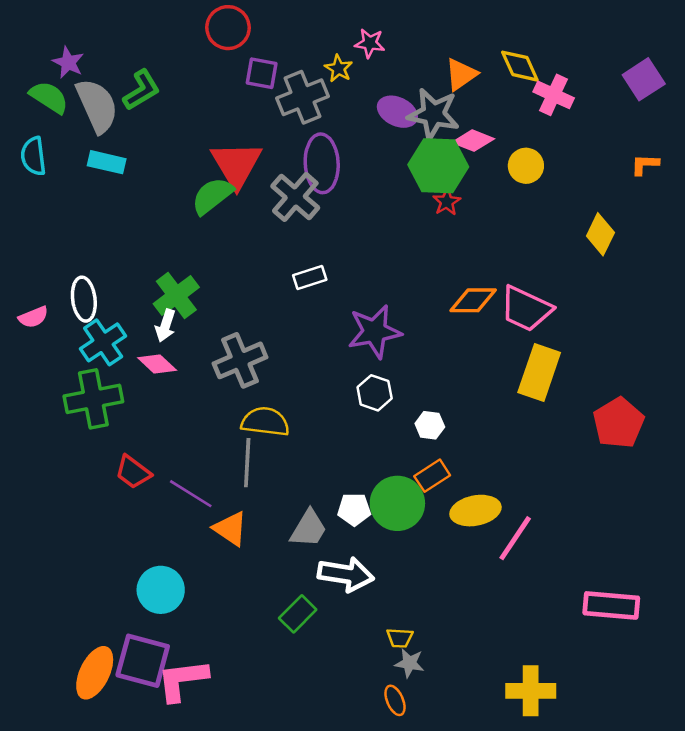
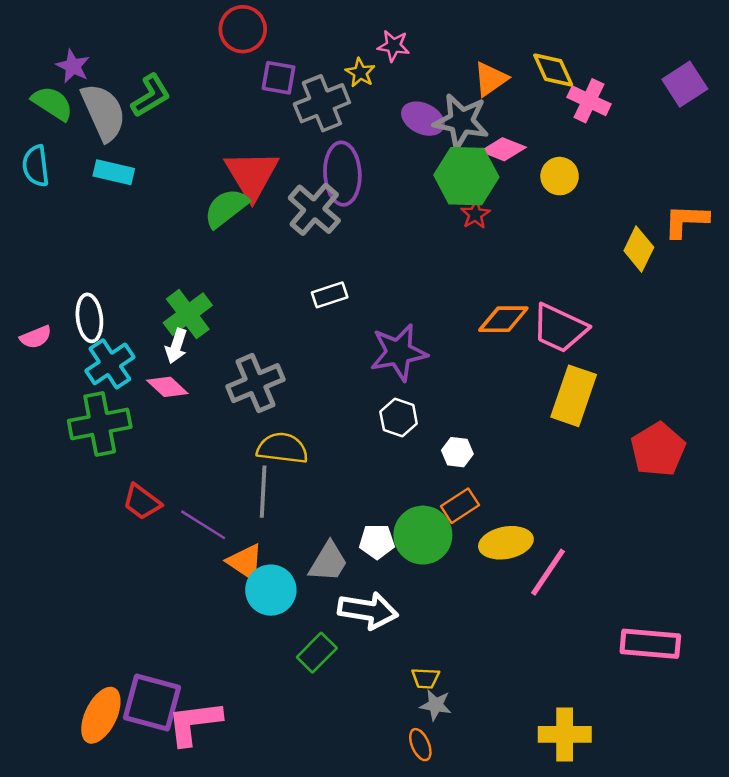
orange L-shape: (645, 165) -> (686, 221), moved, size x1.5
cyan circle: (161, 590) -> (271, 590), moved

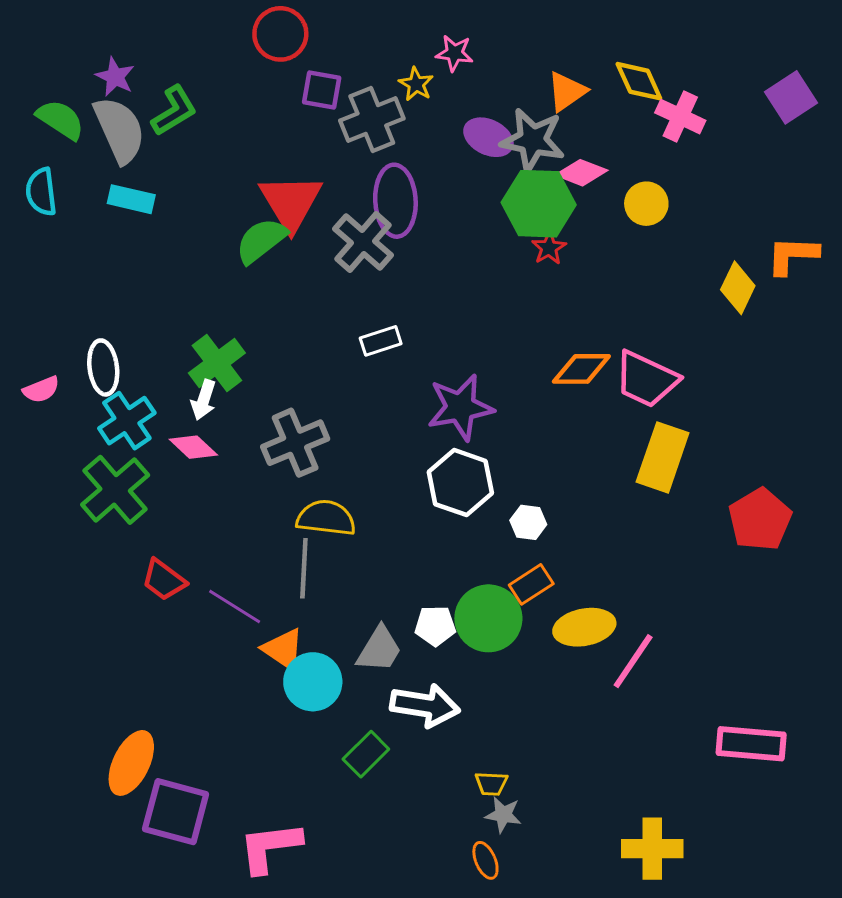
purple star: (73, 66) -> (115, 77), moved
white hexagon: (399, 418) -> (460, 483), size x1.5
green cross: (100, 424) -> (115, 490), turned -30
orange ellipse: (101, 715) -> (131, 763), moved
pink L-shape: (194, 723) -> (270, 847), moved

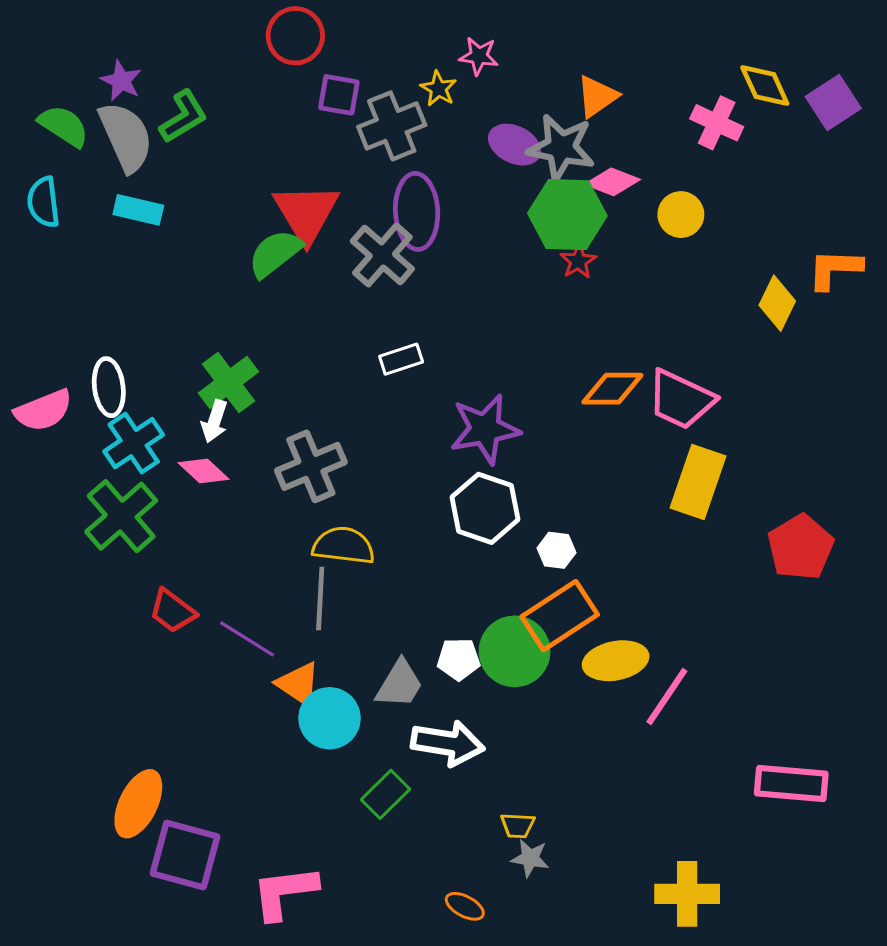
yellow diamond: (639, 81) -> (765, 86), moved
pink semicircle: (41, 390) -> (43, 410), size x1.5
orange rectangle: (531, 584) -> (560, 616), size x1.6
orange ellipse: (485, 860) -> (465, 906), moved, turned -39

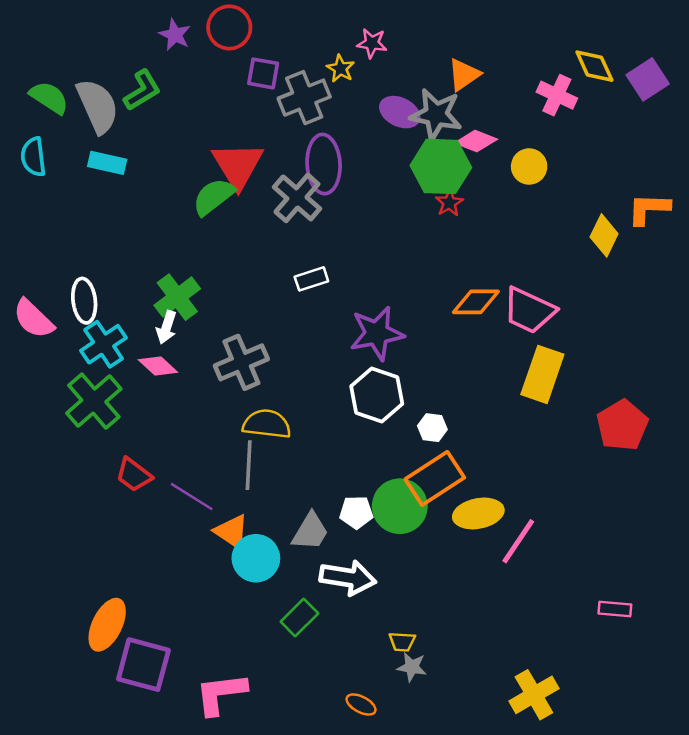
purple star: (121, 81) -> (175, 35), moved
pink semicircle: (43, 410) -> (33, 319), turned 66
pink rectangle: (791, 784) -> (615, 609), size x0.6
yellow cross: (687, 894) -> (534, 695), turned -30

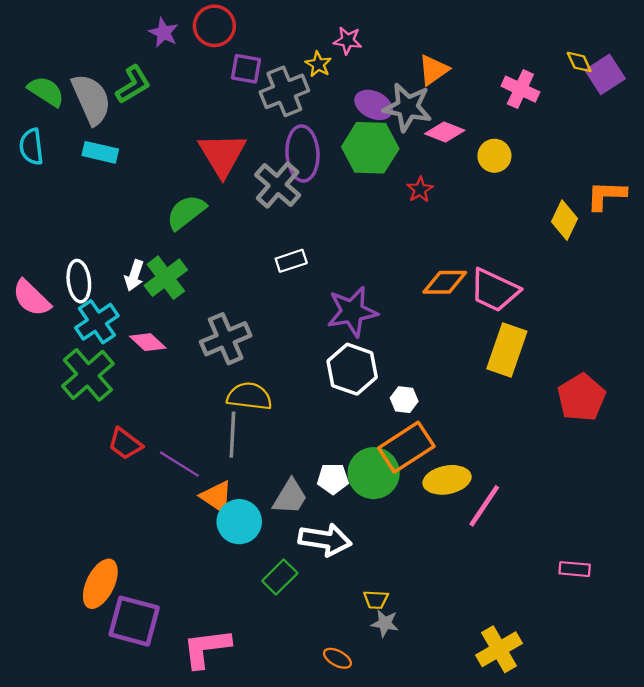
yellow diamond: (594, 66) -> (579, 62), moved, size x0.7
green hexagon: (441, 166) -> (370, 148), moved
green semicircle: (214, 197) -> (186, 212), moved
white arrow: (166, 327) -> (134, 275), moved

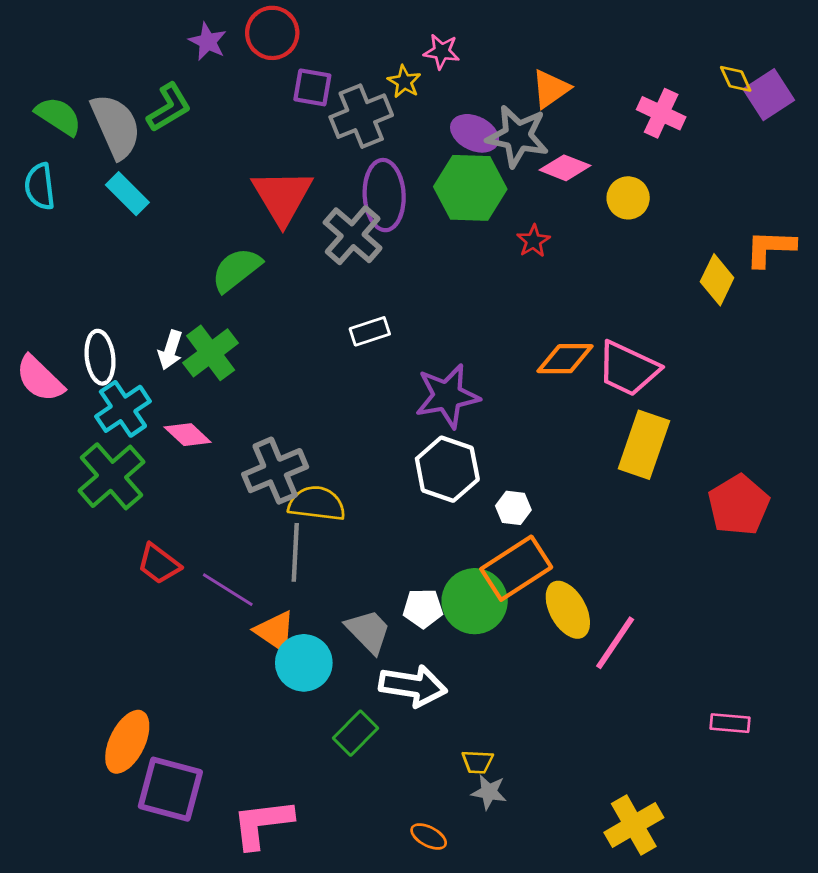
cyan rectangle: (100, 152) -> (127, 194), turned 32
gray cross: (226, 339) -> (275, 471), moved
yellow ellipse: (447, 480) -> (568, 610), turned 72
gray trapezoid: (290, 497) -> (368, 631), turned -75

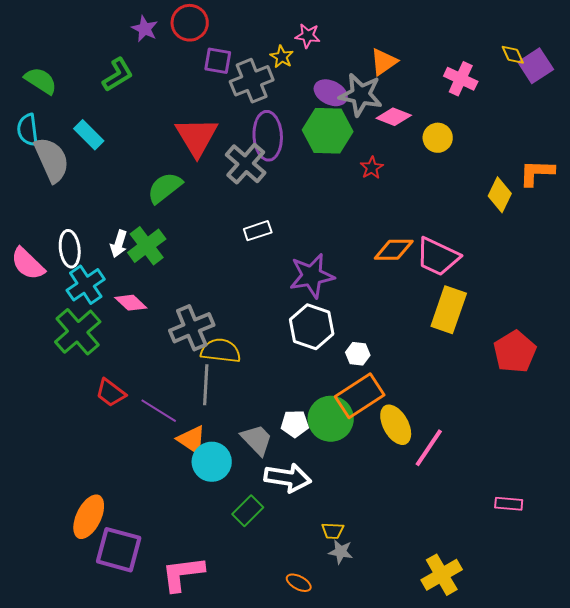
gray semicircle: (116, 126) -> (52, 160), moved

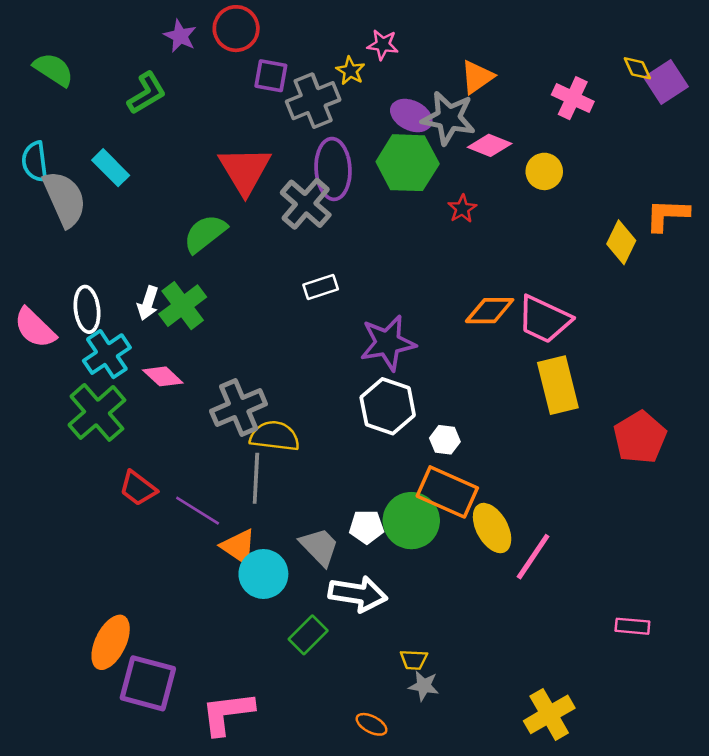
green semicircle: (41, 81) -> (53, 70), moved
yellow rectangle: (449, 310) -> (558, 385), turned -33
orange rectangle: (360, 396) -> (447, 492), turned 57

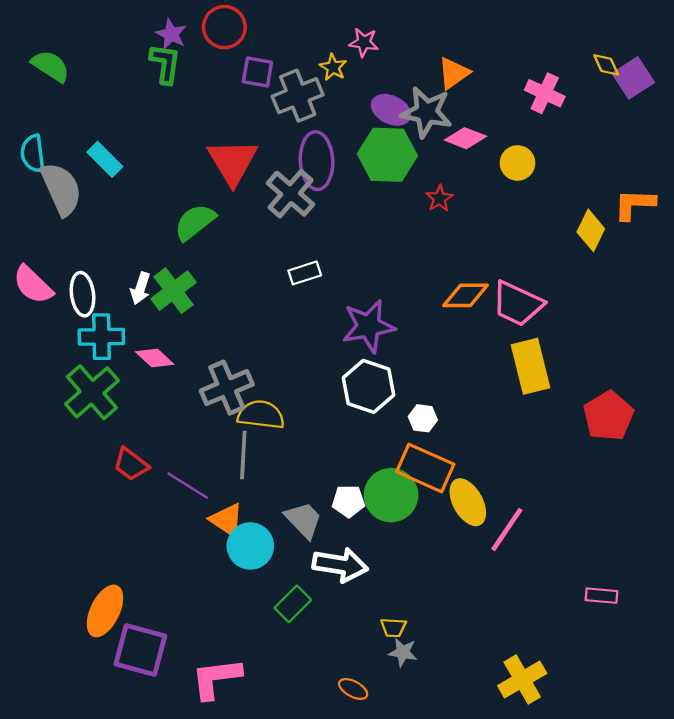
green L-shape: (147, 93) -> (165, 64), moved, turned -51
pink semicircle: (35, 328) -> (33, 285), moved
cyan cross: (107, 354) -> (101, 337), turned 33

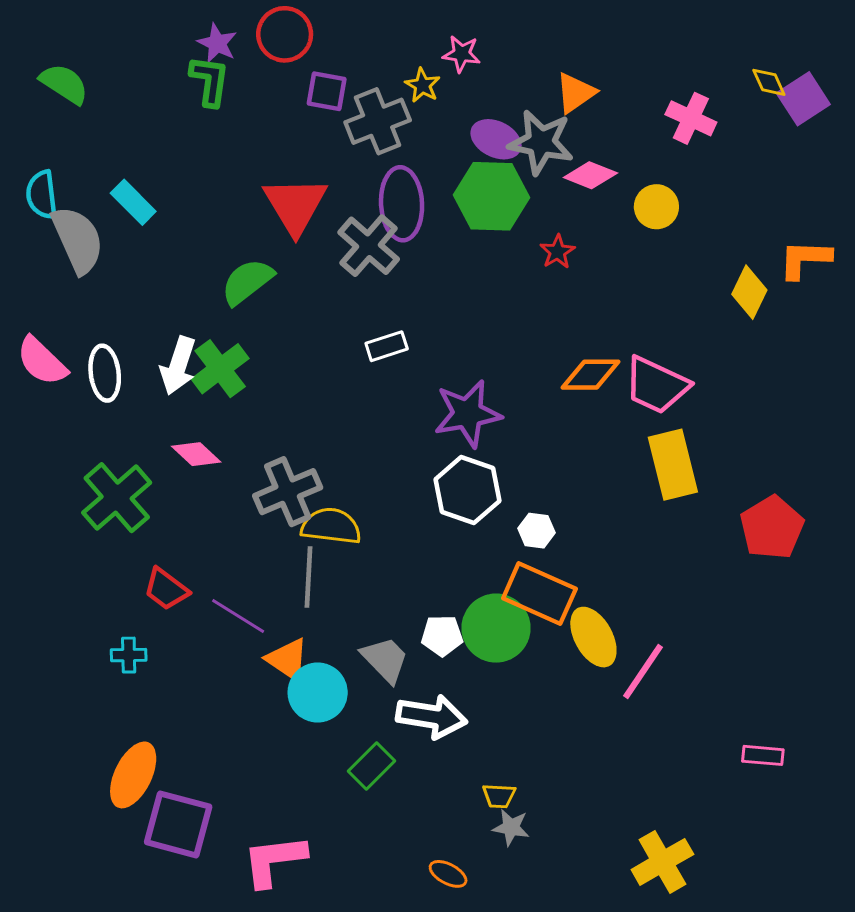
white arrow: (140, 288) -> (178, 366), size x1.4
cyan cross: (101, 337) -> (129, 655), moved, size x0.6

